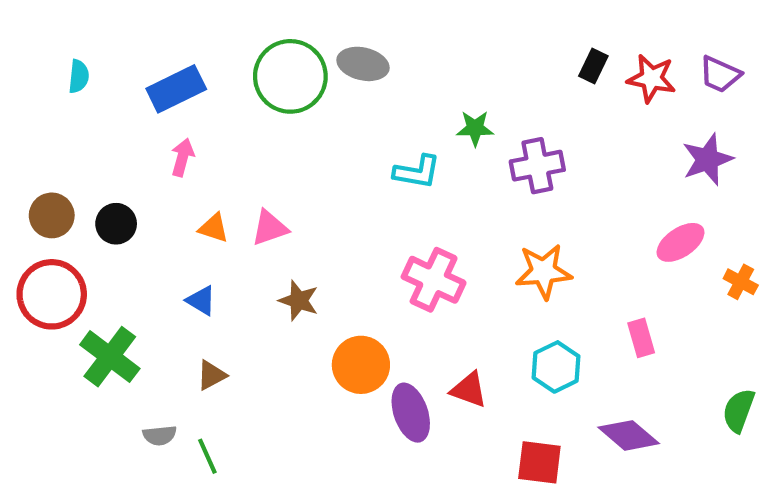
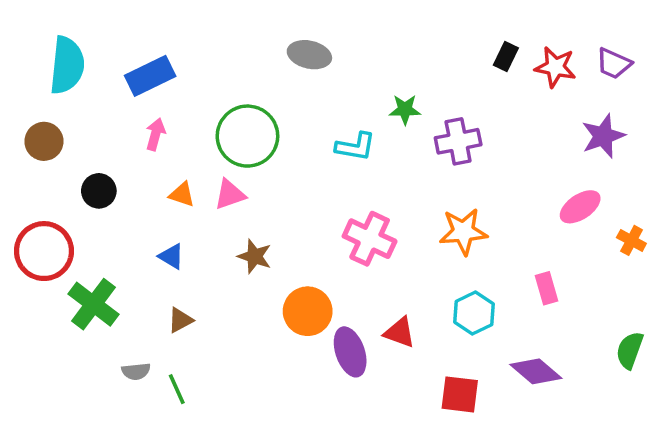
cyan semicircle: (79, 76) -> (67, 65), size x2.0
green circle: (290, 76) -> (247, 136), moved
brown circle: (52, 215) -> (44, 141), moved

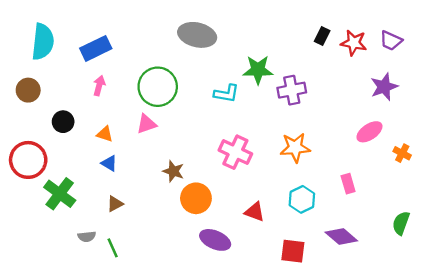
gray ellipse: (309, 55) -> (197, 35), size x1.4
green star: (405, 110) -> (258, 70), size x1.5
orange triangle: (182, 194) -> (105, 134), moved
brown star: (255, 256) -> (173, 171), moved
purple ellipse: (350, 352) -> (215, 240), moved, turned -48

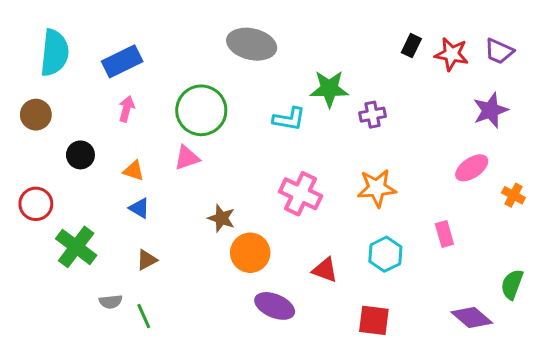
purple cross: (292, 90) -> (372, 115), size x0.7
red circle: (28, 160) -> (36, 204), size x0.7
purple diamond: (341, 237) -> (472, 317), moved

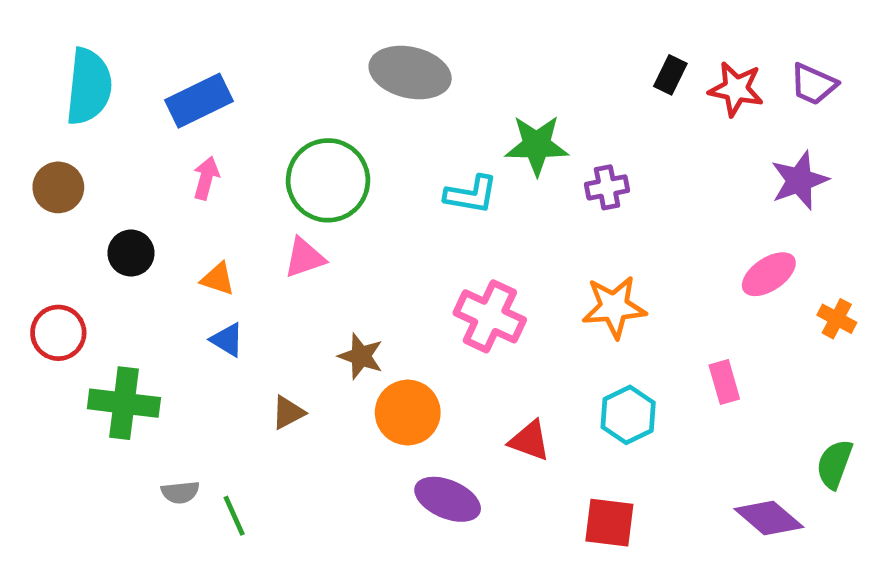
green cross: (76, 247) -> (124, 403), turned -30
brown triangle: (147, 260) -> (288, 413), moved

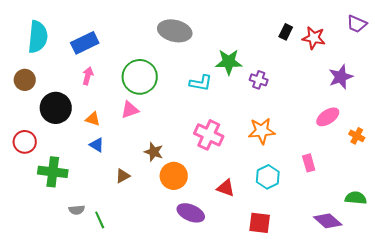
purple trapezoid: (813, 84) -> (357, 24), moved
purple cross: (607, 187) -> (259, 80), turned 30
black circle: (131, 253) -> (56, 108), size x1.6
green semicircle: (834, 464) -> (356, 198), turned 75

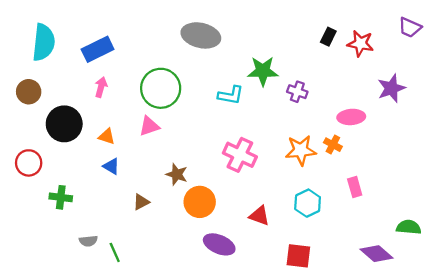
pink ellipse: (328, 117) -> (351, 117), moved, turned 30
orange cross: (357, 136) -> (333, 145), moved
green cross: (53, 172) -> (61, 197), size x0.7

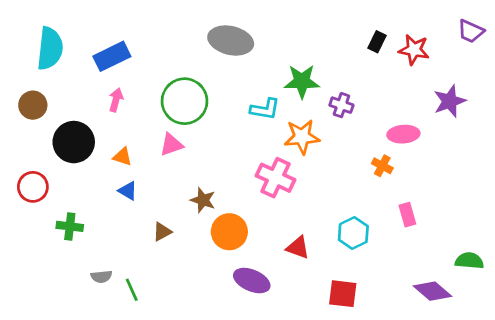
orange star: (301, 150) -> (302, 137), moved

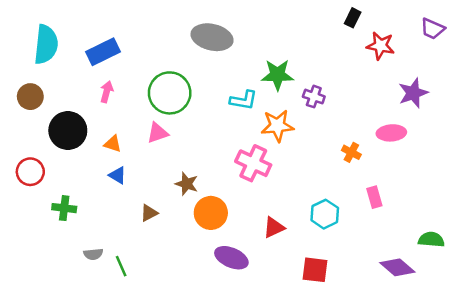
black rectangle: (377, 42) -> (353, 18), moved
pink ellipse: (403, 134) -> (391, 133), moved
red triangle: (298, 248) -> (274, 227), turned -45

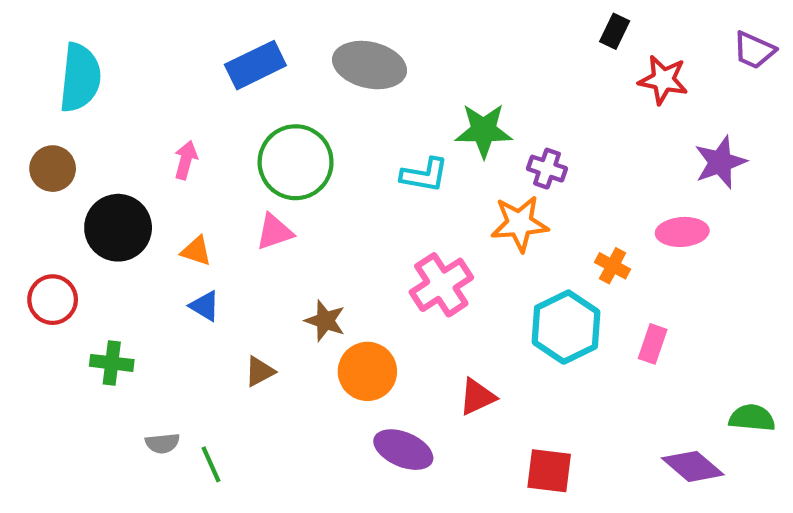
blue rectangle: (103, 52) -> (255, 65), moved
orange star: (277, 126) -> (520, 223), moved
pink cross: (253, 163) -> (441, 285), turned 32
pink rectangle: (374, 197) -> (653, 344), turned 35
cyan hexagon: (325, 214) -> (566, 327), moved, size x1.4

